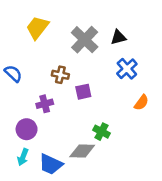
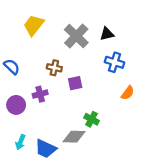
blue cross: (127, 69) -> (115, 62), turned -30
purple circle: (27, 129) -> (16, 105), moved

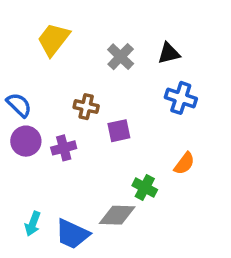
gray cross: (76, 36) -> (121, 57), size x0.7
orange semicircle: (128, 93) -> (184, 163), moved
purple circle: (16, 105) -> (26, 141), moved

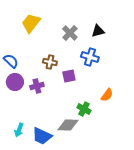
blue cross: (181, 98) -> (90, 57), moved

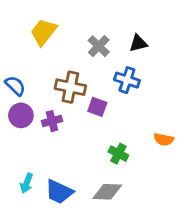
brown cross: (50, 62) -> (70, 87), size x1.5
purple square: (69, 76) -> (97, 107), turned 32
orange semicircle: (107, 95) -> (164, 139), moved, turned 64
gray diamond: (68, 125) -> (107, 192), moved

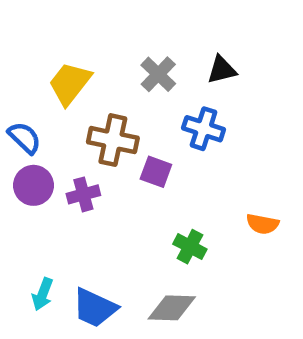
yellow trapezoid: (44, 32) -> (70, 83), moved

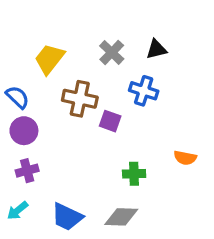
purple cross: (83, 194) -> (27, 171), moved
green cross: (190, 247) -> (134, 174), turned -30
cyan arrow: (43, 294) -> (18, 210), moved, turned 30

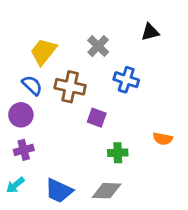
black triangle: (156, 49) -> (150, 32), moved
blue semicircle: (18, 97) -> (32, 85), moved
purple square: (110, 121) -> (97, 118), moved

